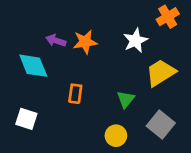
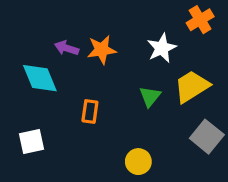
green triangle: (126, 99) -> (150, 96), moved
white square: (26, 119) -> (32, 142), turned -30
gray square: (161, 124) -> (207, 137), moved

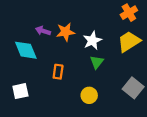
white star: (162, 48) -> (92, 41), moved
yellow trapezoid: (192, 86) -> (129, 42), moved
yellow circle: (138, 162) -> (89, 95), moved

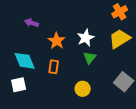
purple arrow: (43, 31) -> (32, 23), moved
orange star: (66, 32) -> (57, 41), moved, turned -30
cyan diamond: (26, 50) -> (25, 61), moved

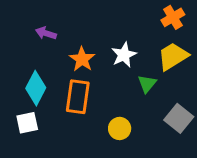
green triangle: (90, 58) -> (147, 84), moved
cyan diamond: (25, 61) -> (36, 88), turned 50
orange rectangle: (54, 67) -> (78, 97), size x1.6

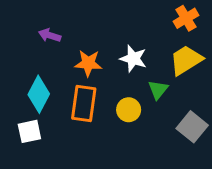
white star: (124, 55) -> (133, 59), turned -30
orange star: (82, 59) -> (88, 63), turned -30
yellow circle: (120, 128) -> (129, 110), moved

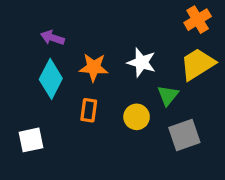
cyan diamond: (39, 94) -> (51, 79), moved
orange rectangle: (84, 104) -> (89, 110), size x0.6
gray square: (192, 127) -> (184, 135), moved, turned 32

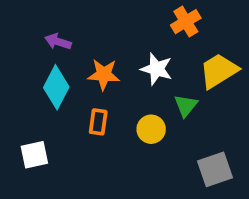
orange cross: (198, 20) -> (186, 22), moved
gray square: (184, 135) -> (215, 169), moved

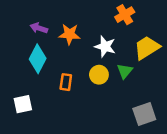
orange star: (104, 74) -> (70, 34), moved
yellow circle: (151, 129) -> (99, 75), moved

